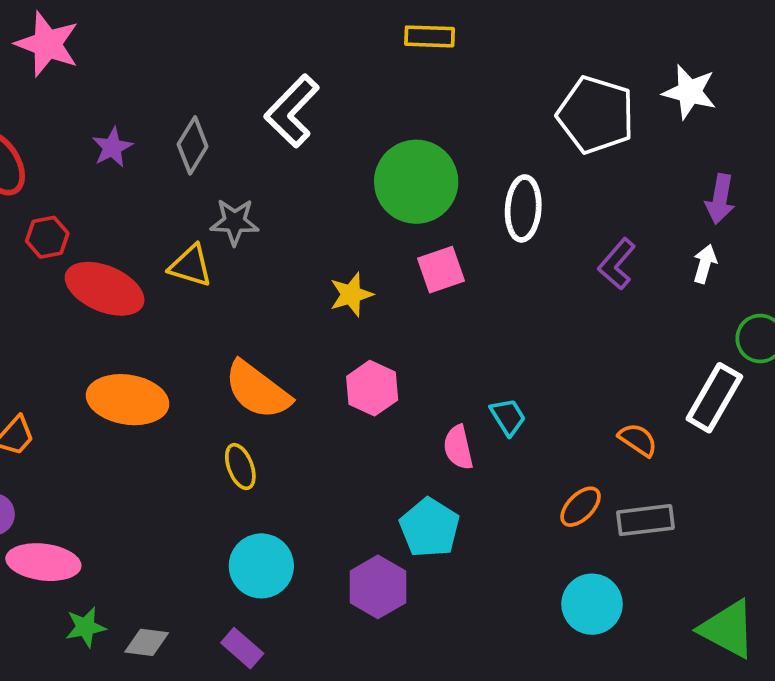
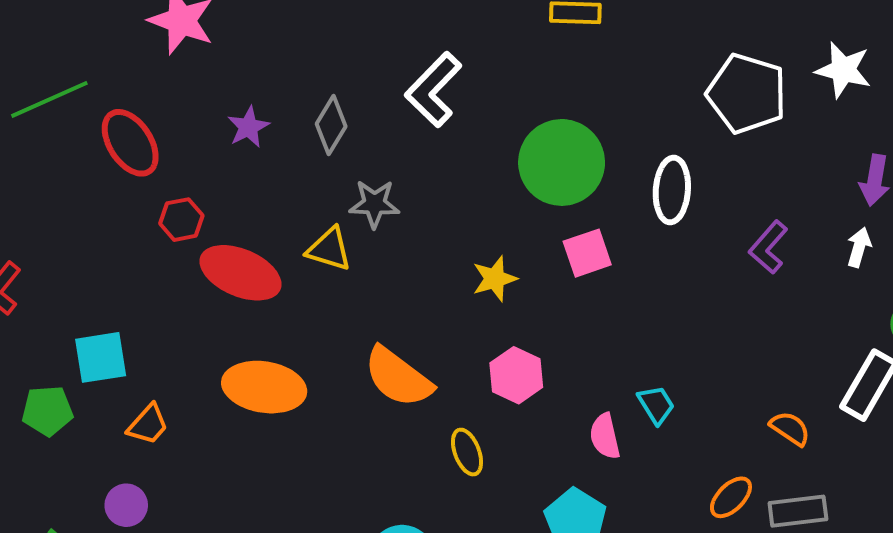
yellow ellipse: (240, 467) -> (467, 452), moved

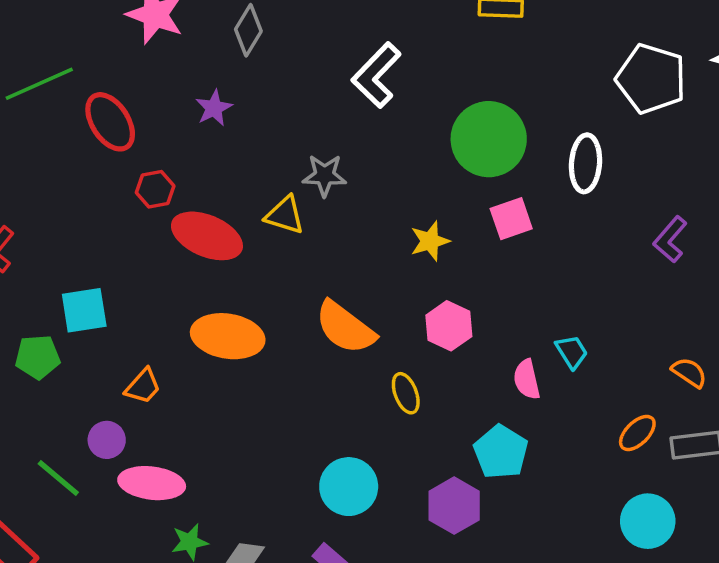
gray diamond: (331, 125) -> (248, 30), moved
purple L-shape: (768, 247) -> (670, 239), moved
orange trapezoid: (148, 424) -> (143, 386), moved

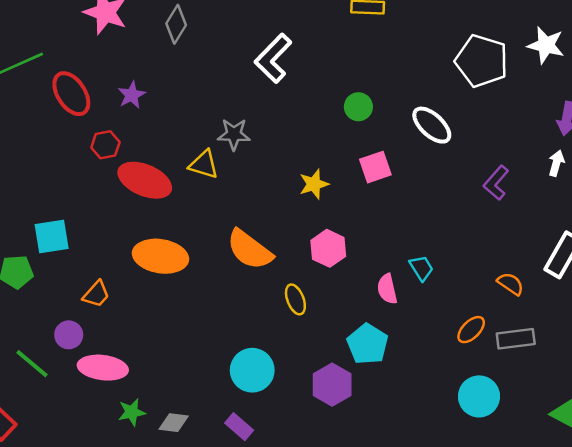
purple star: (214, 108) -> (132, 95), moved
green circle: (489, 139) -> (358, 107), size x0.5
white ellipse: (585, 163) -> (432, 125), turned -51

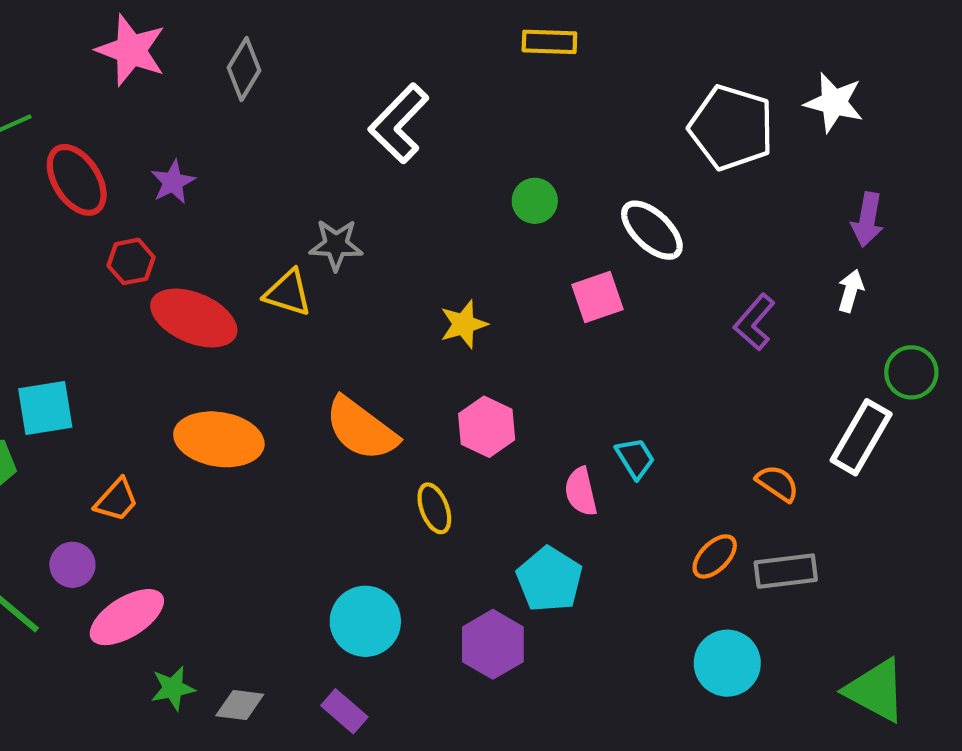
pink square: (375, 167) -> (598, 297), moved
pink ellipse: (103, 368) -> (127, 617), turned -39

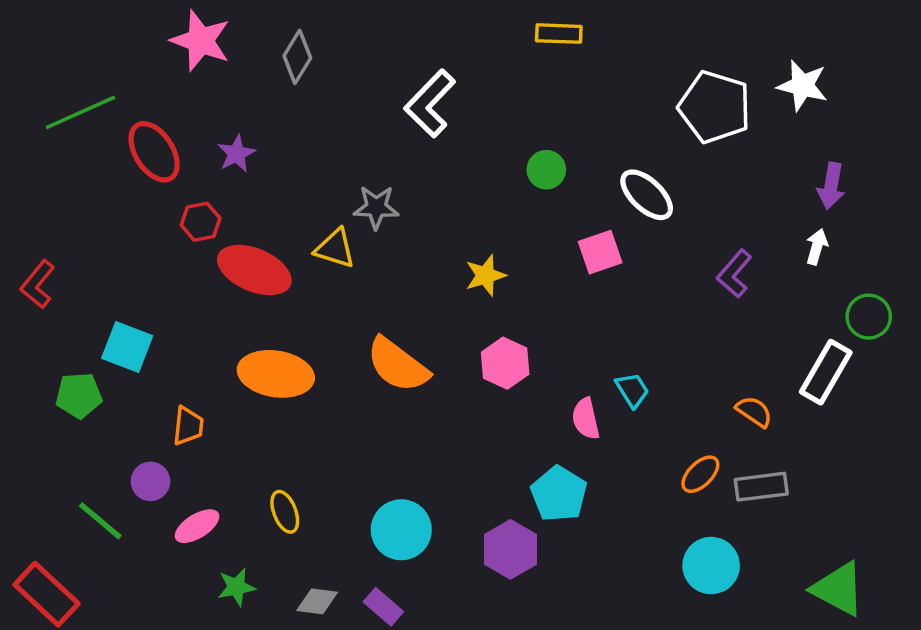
cyan square: (45, 408) -> (127, 347), turned 30
orange trapezoid: (116, 500) -> (188, 426), turned -36
yellow ellipse: (434, 508) -> (285, 512), moved
pink ellipse: (127, 617) -> (197, 526), size x0.7
gray diamond: (240, 705) -> (317, 601), moved

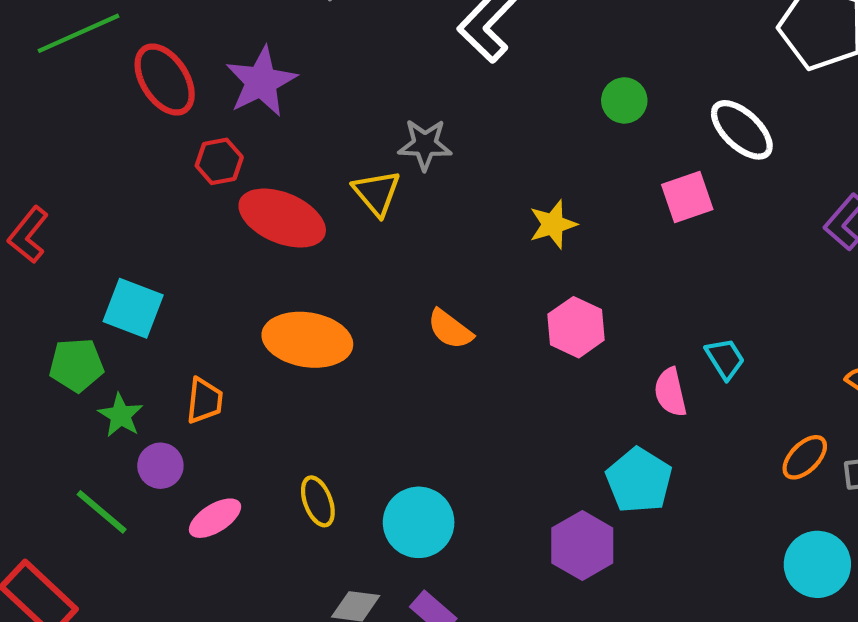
purple star: (236, 154) -> (261, 82), size x1.6
yellow triangle: (335, 249) -> (377, 193), turned 33
orange semicircle: (398, 365) -> (450, 329), size x0.6
cyan circle: (401, 530) -> (419, 522), moved
green star: (236, 587) -> (121, 415), moved, turned -30

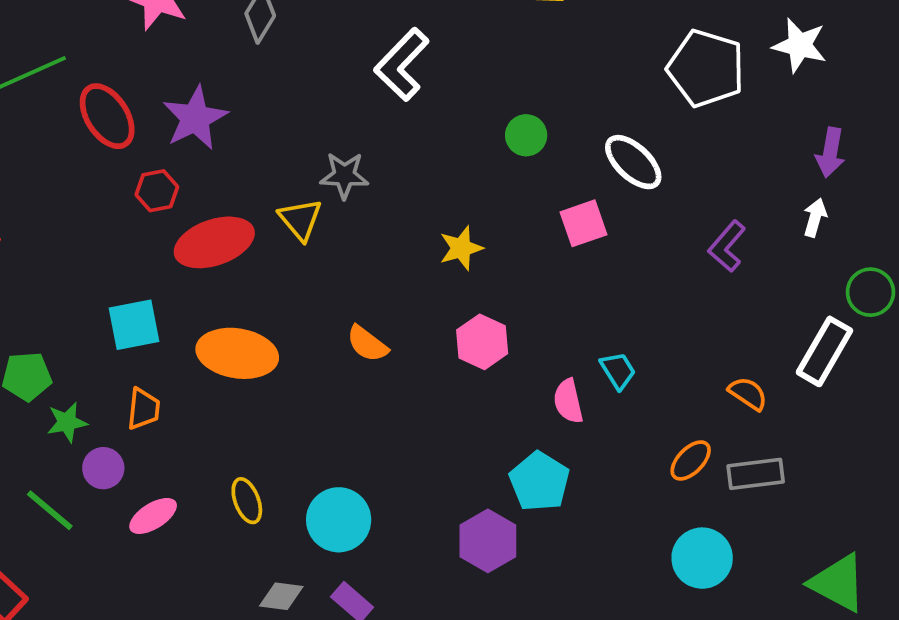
red ellipse: (282, 218) -> (214, 242), turned -42
cyan square: (133, 308) -> (134, 325), moved, turned -32
green star: (121, 415) -> (67, 422), turned 30

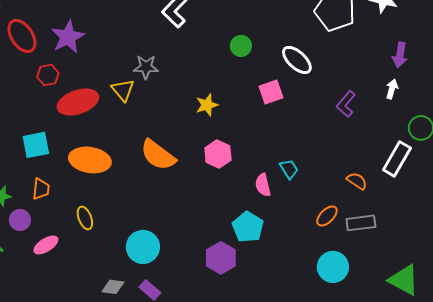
orange semicircle: (367, 344) -> (158, 155), size x1.6
yellow ellipse: (247, 501) -> (85, 218), moved

